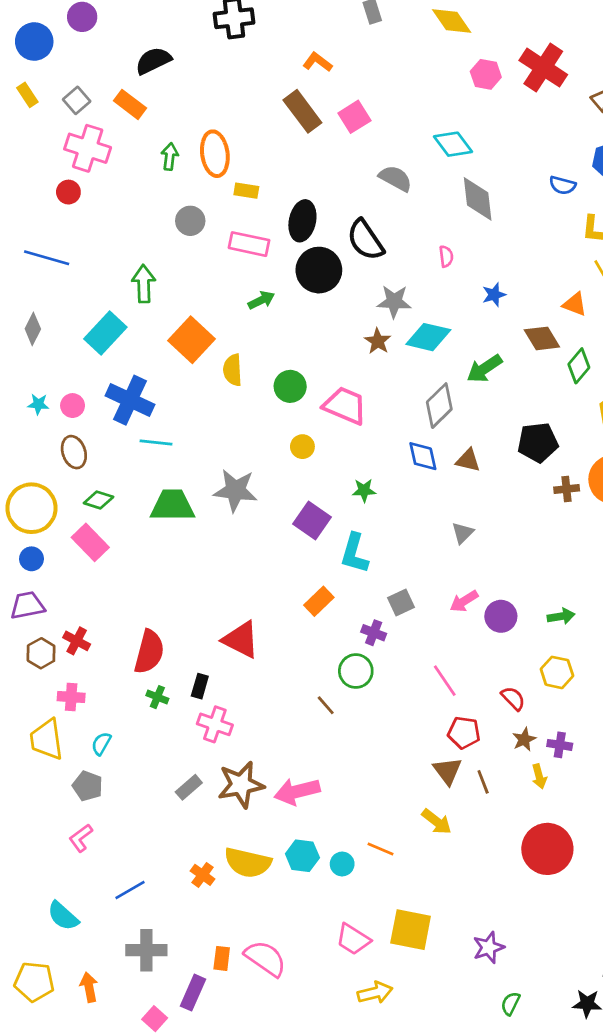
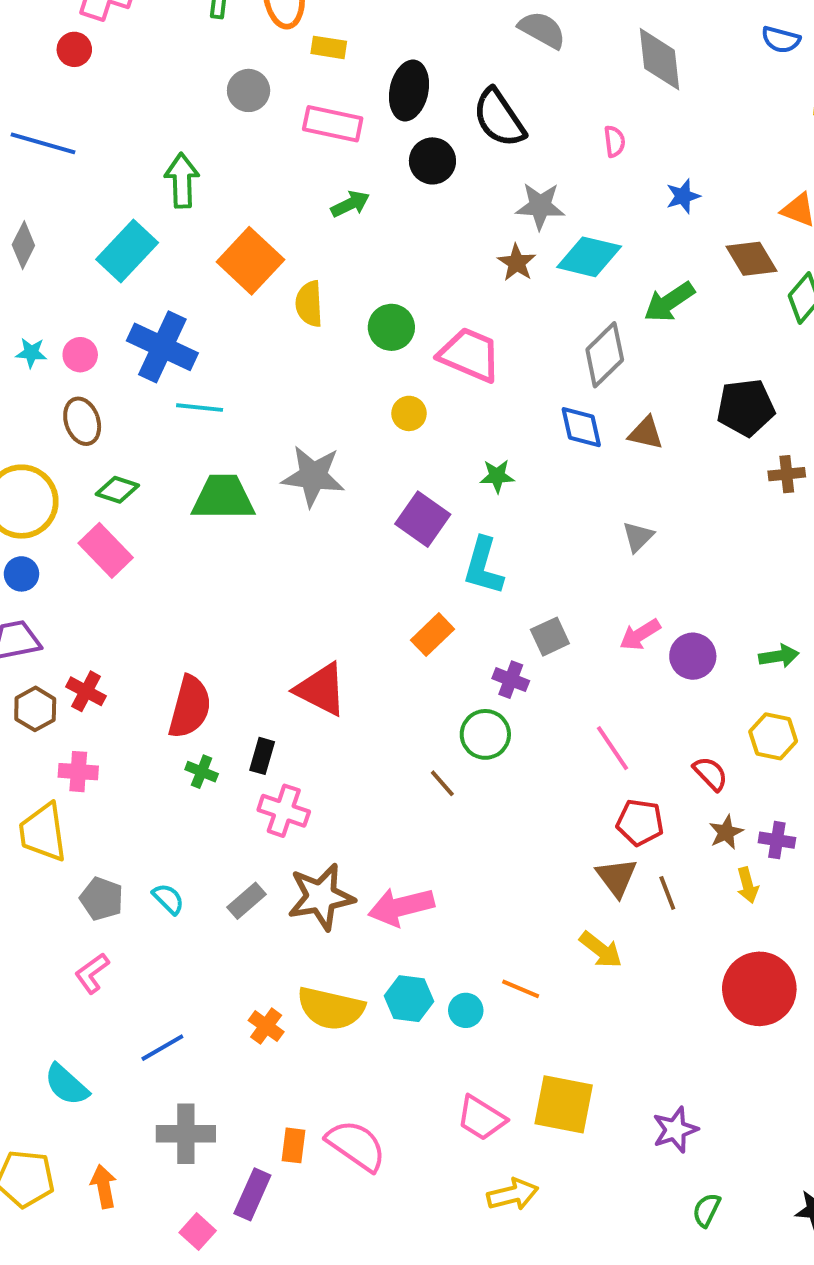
black circle: (319, 270) -> (432, 161), size x0.7
cyan semicircle: (101, 744) -> (168, 899), moved, turned 105

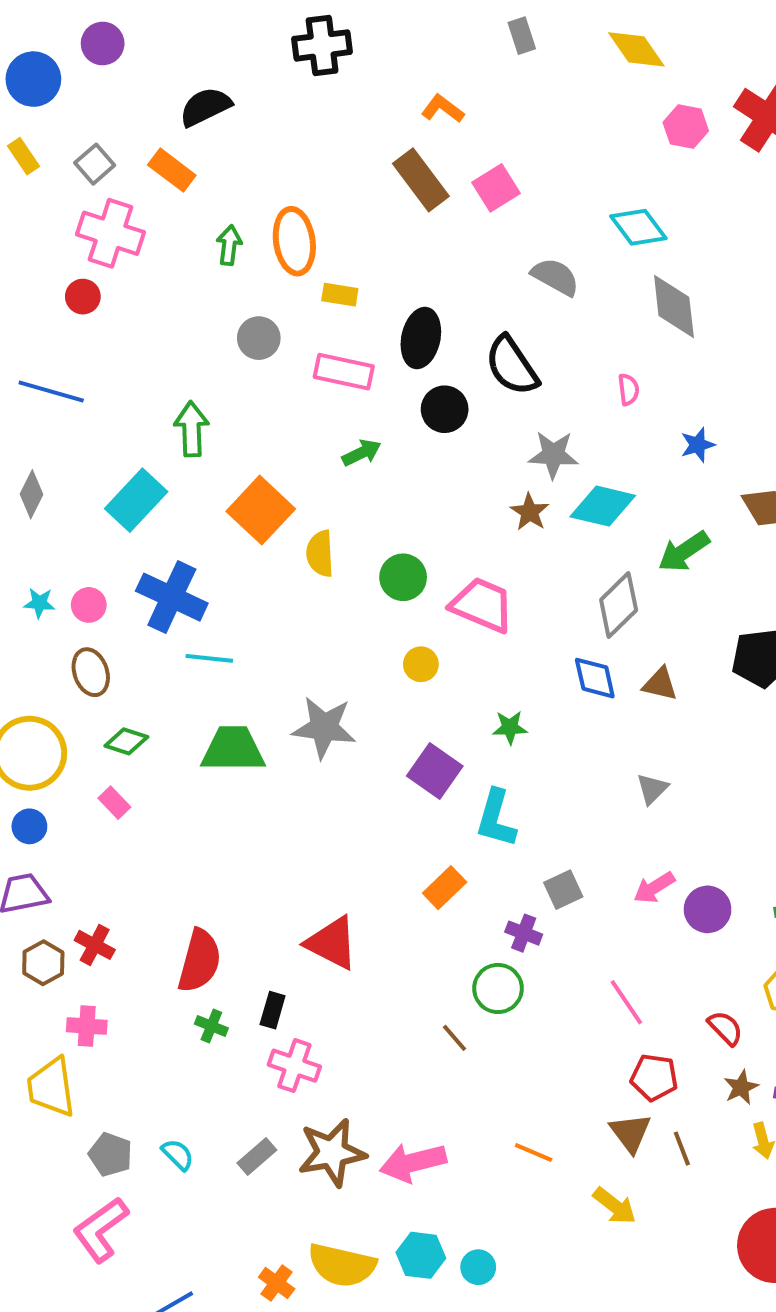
pink rectangle: (106, 550) -> (114, 803), size x0.6
pink L-shape: (92, 973) -> (101, 1230), size x1.6
orange line: (521, 989) -> (534, 1153), moved

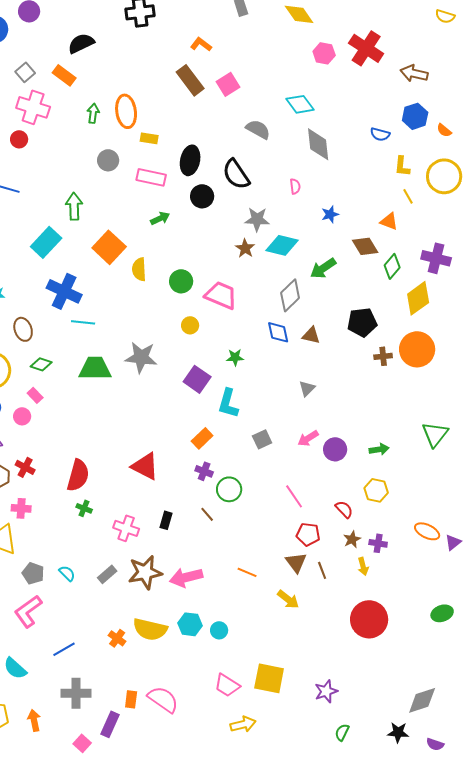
pink circle: (89, 605) -> (22, 416), moved
purple cross: (524, 933) -> (204, 471), moved
black rectangle: (273, 1010) -> (166, 520), moved

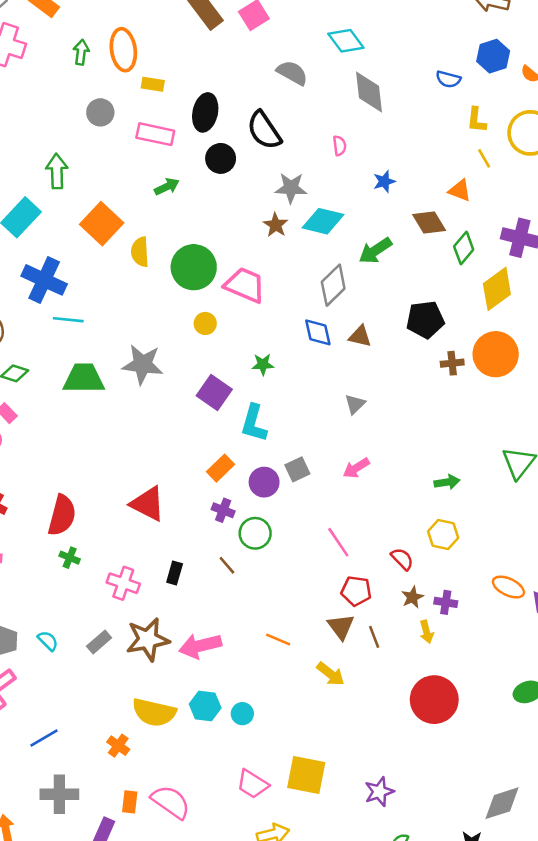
green circle: (181, 281) -> (194, 267), size x1.5
purple circle: (335, 449) -> (264, 482), moved
orange cross: (117, 638) -> (118, 746), moved

